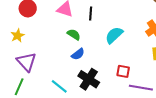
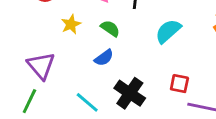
yellow star: (18, 36) -> (71, 24), moved
blue semicircle: (78, 54) -> (104, 58), moved

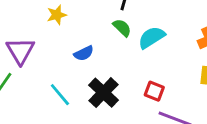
green semicircle: (110, 28) -> (122, 28), moved

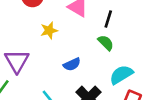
cyan semicircle: (152, 37) -> (121, 75), moved

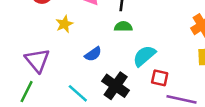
green semicircle: (106, 43) -> (123, 27), turned -36

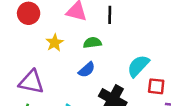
green semicircle: (123, 27) -> (92, 43), moved
purple triangle: (37, 60) -> (31, 82), turned -32

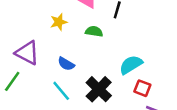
blue semicircle: (87, 70) -> (66, 64), moved, turned 56

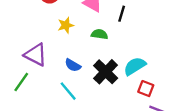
black cross: (99, 89) -> (106, 72), moved

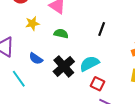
black line: (122, 14) -> (102, 29), moved
cyan line: (68, 91) -> (19, 79), moved

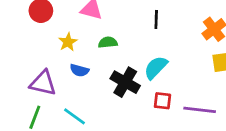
blue semicircle: (36, 59) -> (79, 70), moved
red square: (97, 84) -> (162, 101), moved

